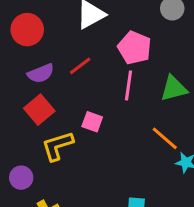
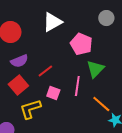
red line: (80, 66) -> (45, 71), moved
pink line: (128, 85) -> (77, 86), moved
green triangle: (174, 88) -> (95, 69), moved, turned -30

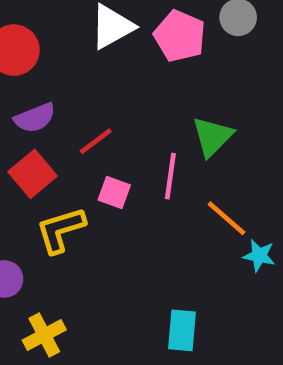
pink pentagon: (81, 44) -> (180, 36), moved

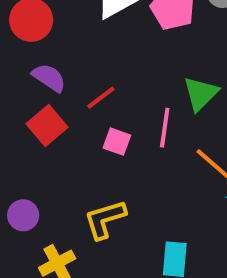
purple semicircle: (35, 118) -> (49, 78), turned -124
yellow L-shape: (61, 230) -> (105, 219), moved

